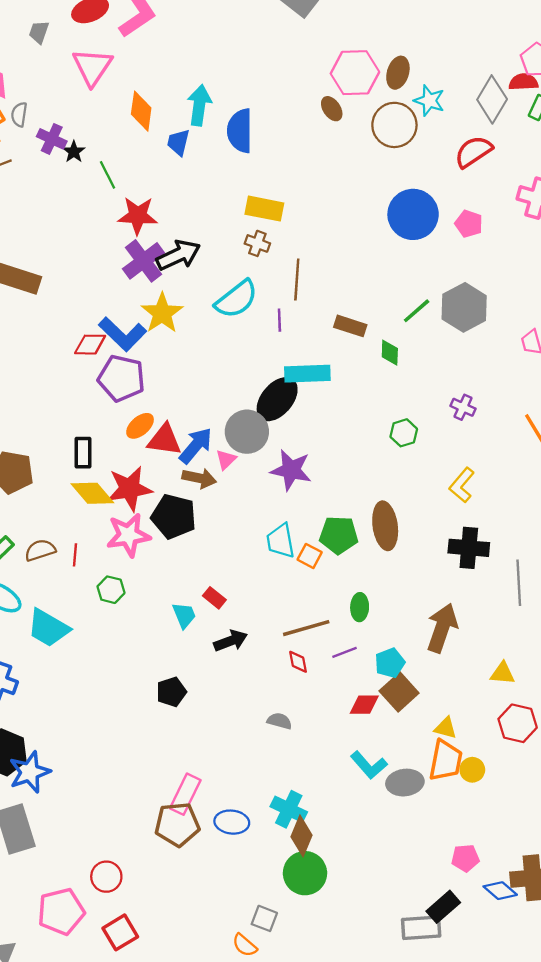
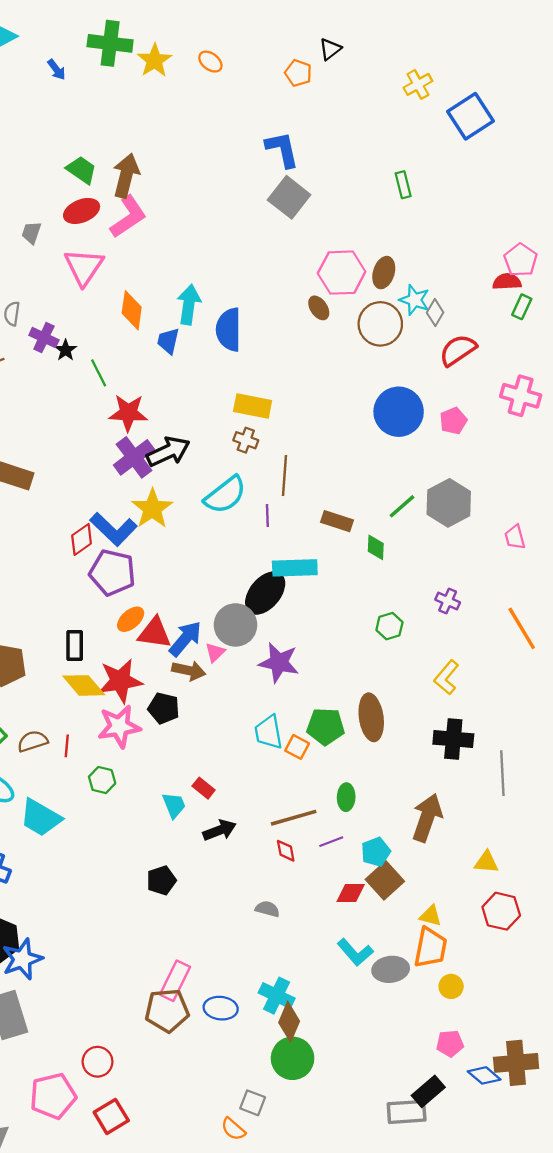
gray diamond: (492, 99) -> (435, 312), moved, size x0.6
pink pentagon: (469, 224) -> (453, 421), turned 30
red diamond: (90, 345) -> (82, 539), turned -36
black pentagon: (174, 516) -> (164, 708), size x0.7
yellow circle: (472, 770) -> (451, 986), moved

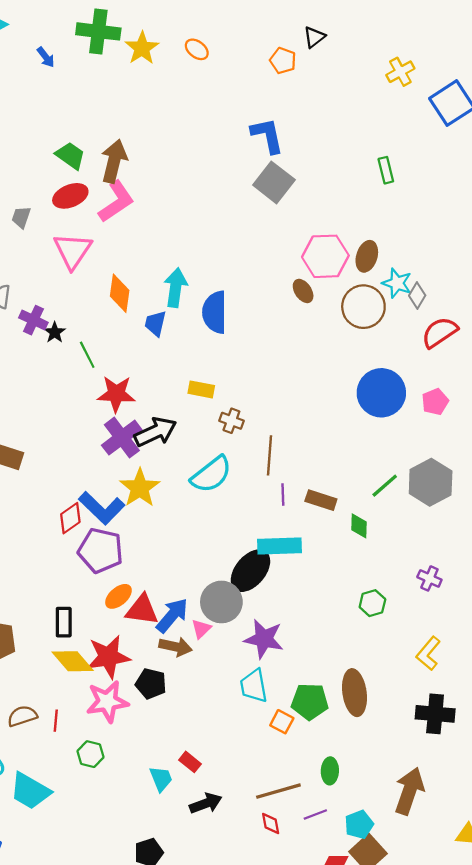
yellow rectangle: (253, 406) -> (201, 389), moved, size x0.7
purple line: (267, 515) -> (283, 495), moved
cyan trapezoid: (269, 732) -> (254, 686), moved

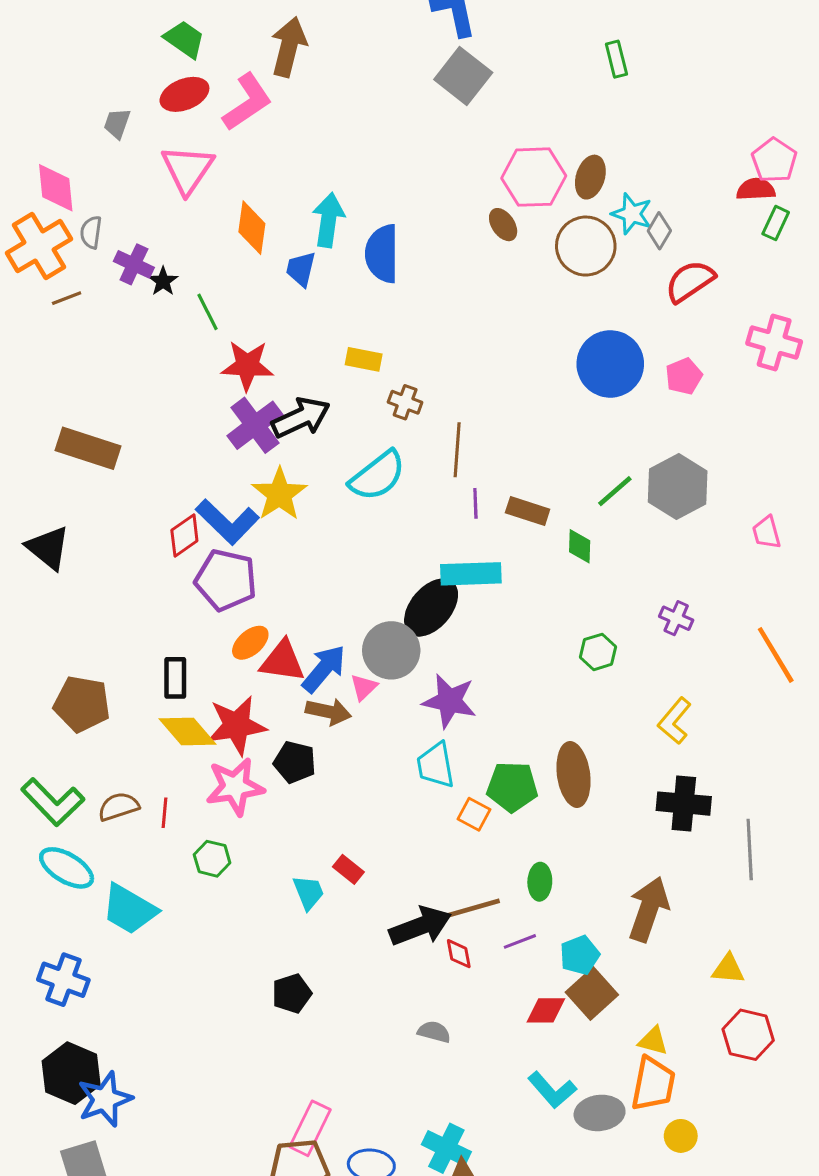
brown arrow: (114, 161) -> (289, 47), moved
black arrow: (206, 803) -> (420, 926), moved, size x1.4

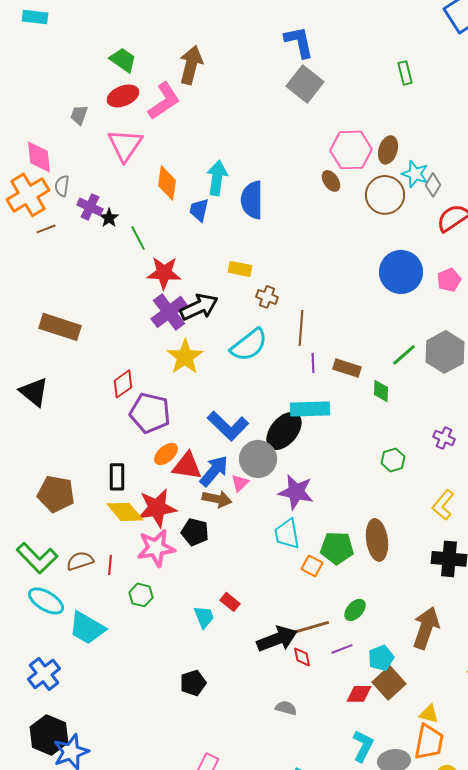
blue L-shape: (227, 522) -> (228, 426), moved
green ellipse: (540, 882) -> (355, 610), turned 40
blue cross: (63, 980) -> (44, 674), turned 32
cyan L-shape: (552, 1090) -> (363, 746), turned -112

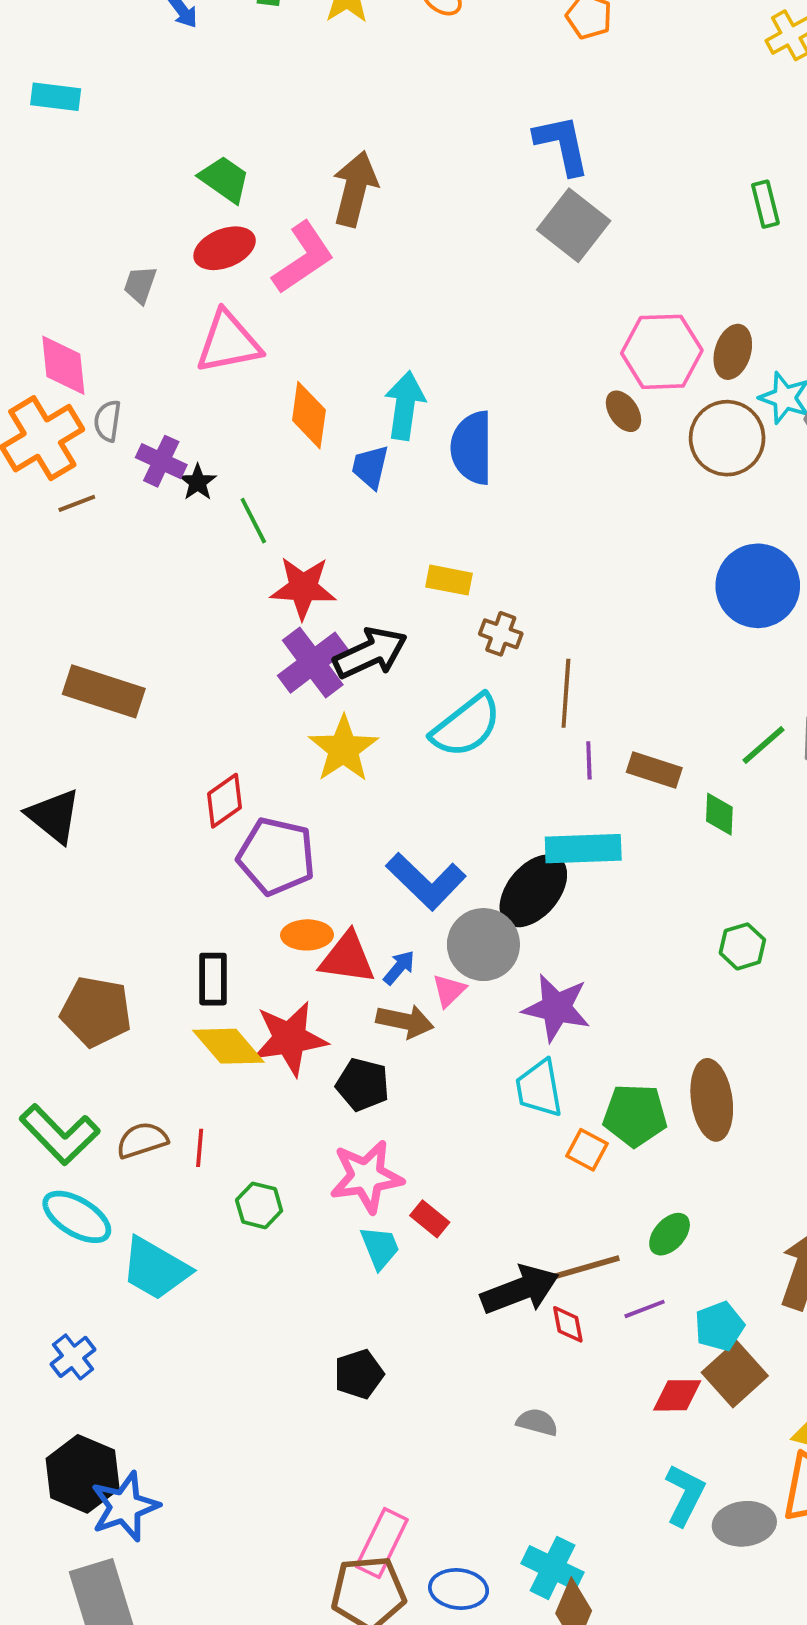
pink triangle: (125, 145) -> (228, 342), turned 45
orange ellipse: (166, 454) -> (307, 935), turned 40
blue arrow: (214, 471) -> (399, 968), size x0.6
pink star: (156, 548) -> (366, 1177), moved
blue cross: (44, 674) -> (73, 1357), size x0.7

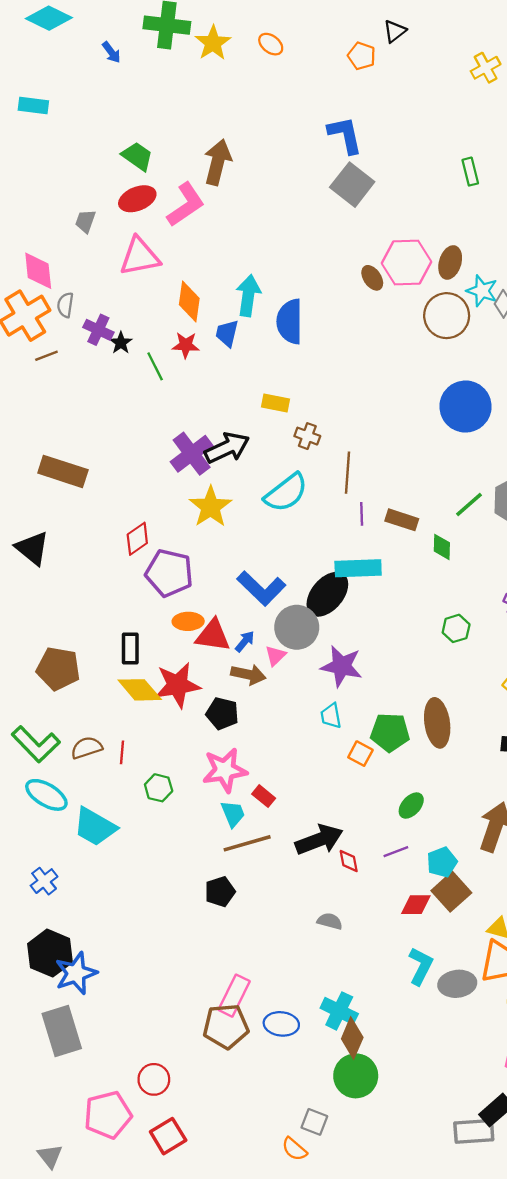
brown ellipse: (623, 411) -> (372, 278), moved
red star: (303, 588) -> (186, 345), moved, size x0.7
cyan trapezoid: (539, 1088) -> (331, 716), size x0.7
brown line: (581, 1269) -> (247, 843), moved

